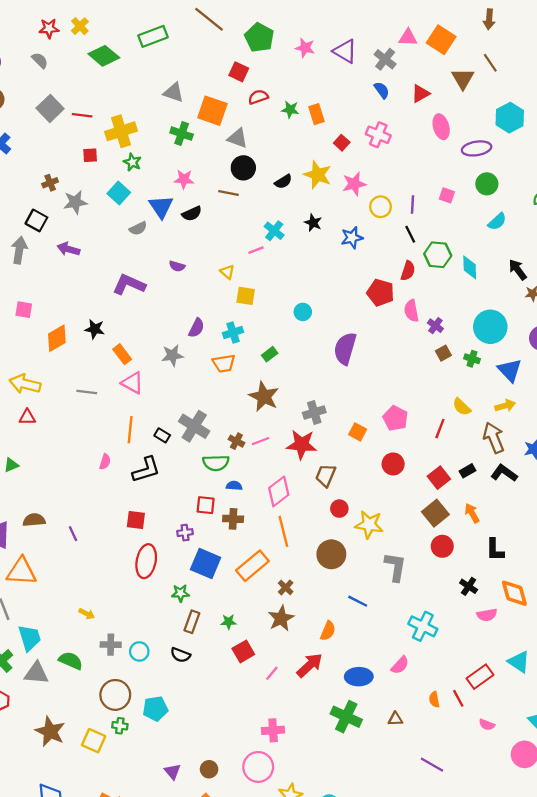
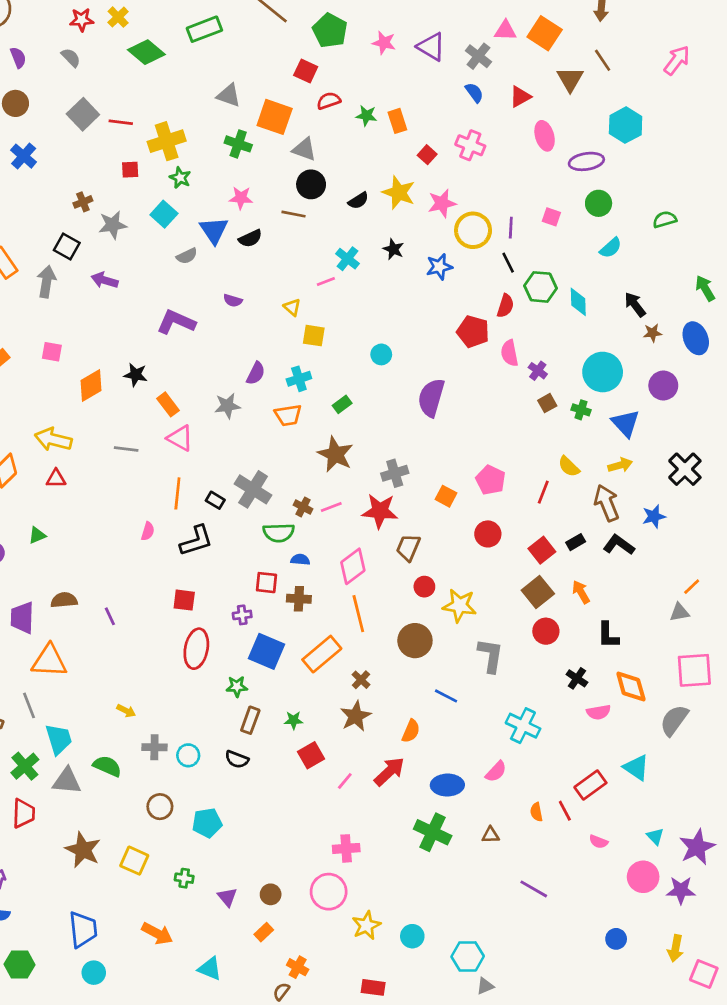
yellow circle: (381, 207) -> (473, 230), size x1.4
brown circle: (115, 695) -> (160, 807), size x0.7
green cross: (120, 726) -> (184, 878), moved

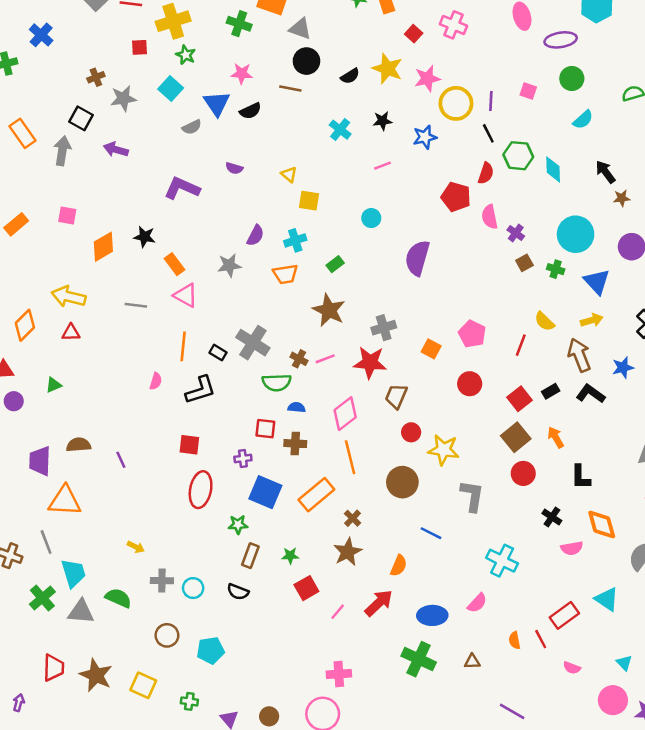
black star: (393, 249) -> (382, 121), turned -30
pink line: (326, 282) -> (382, 166), moved
red trapezoid: (24, 813) -> (54, 668), moved

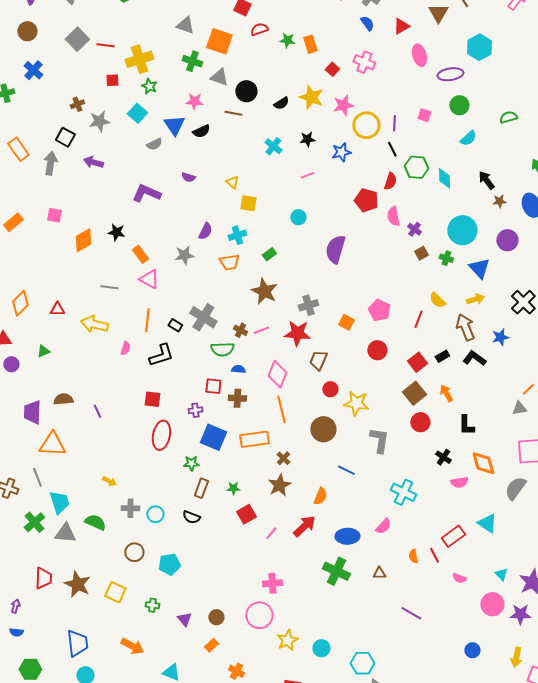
gray triangle: (300, 29) -> (219, 77), moved
yellow arrow: (69, 297) -> (94, 324), moved
pink diamond: (345, 414) -> (277, 374), turned -32
orange rectangle: (316, 495) -> (254, 439), turned 32

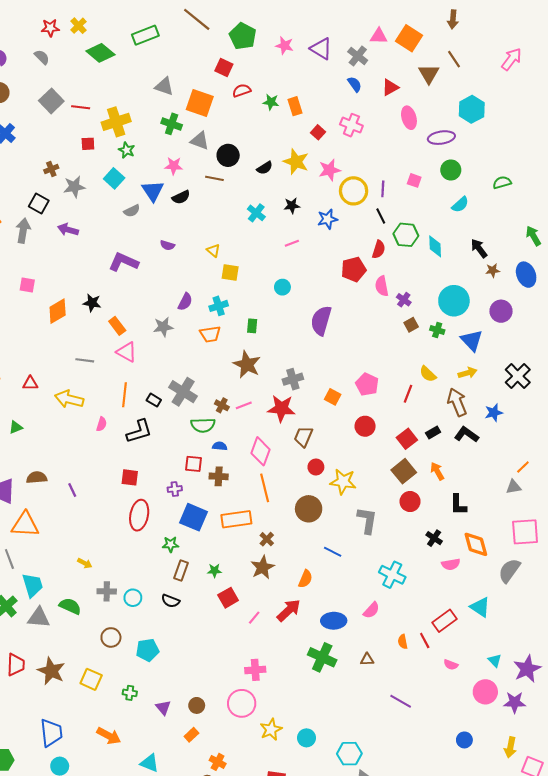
red pentagon: (366, 200) -> (354, 269), turned -30
green rectangle: (269, 254) -> (252, 326), turned -48

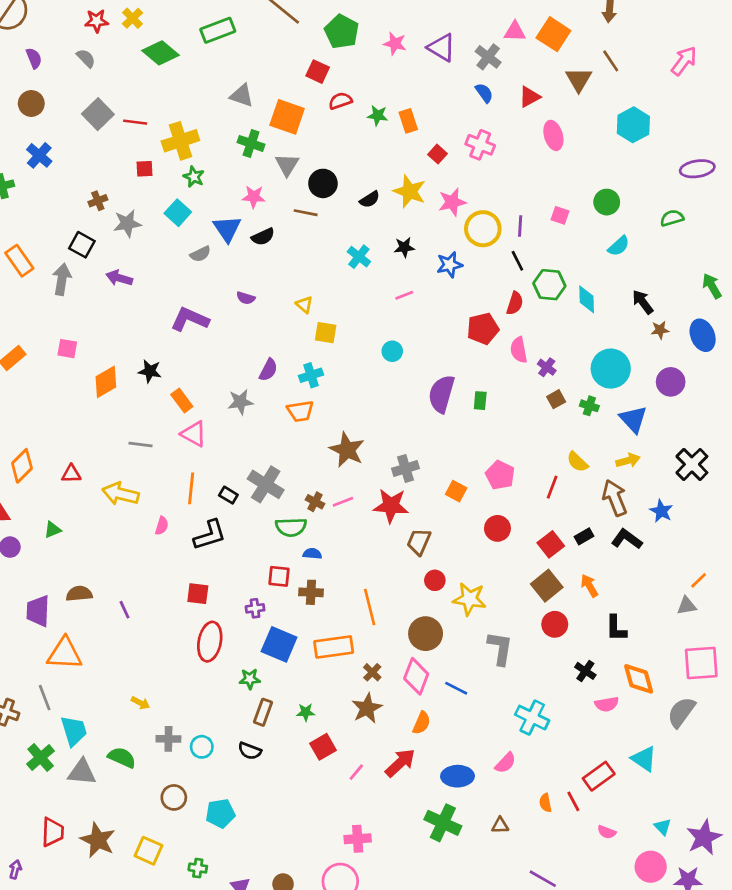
purple ellipse: (441, 138) -> (697, 169), moved
gray triangle: (200, 141) -> (287, 165), turned 42
green rectangle: (252, 326) -> (480, 401), moved
blue star: (494, 413) -> (661, 511), turned -30
pink diamond: (260, 451) -> (416, 676), moved

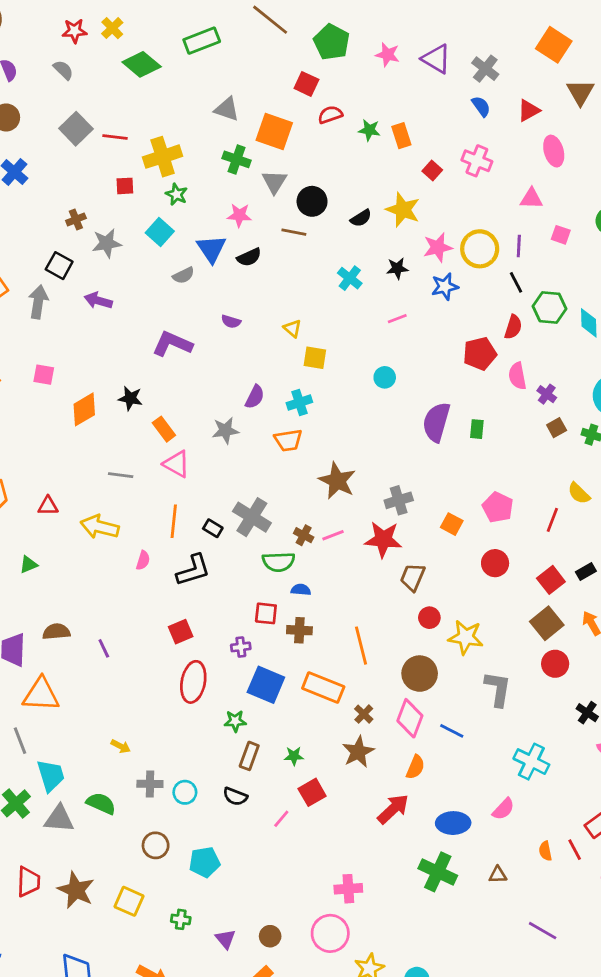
pink triangle: (515, 32) -> (531, 199), moved
pink star: (452, 202) -> (438, 247), moved
red square: (198, 594) -> (181, 632), turned -30
orange rectangle: (334, 647) -> (323, 688), turned 30
pink line: (356, 772) -> (281, 819), moved

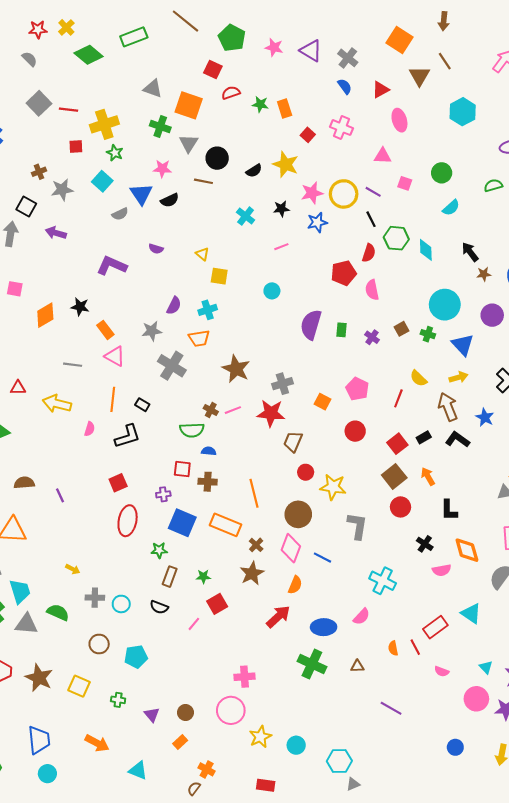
purple line: (519, 246) -> (373, 192), turned -63
purple cross: (547, 394) -> (372, 337), moved
gray cross: (252, 517) -> (172, 366), moved

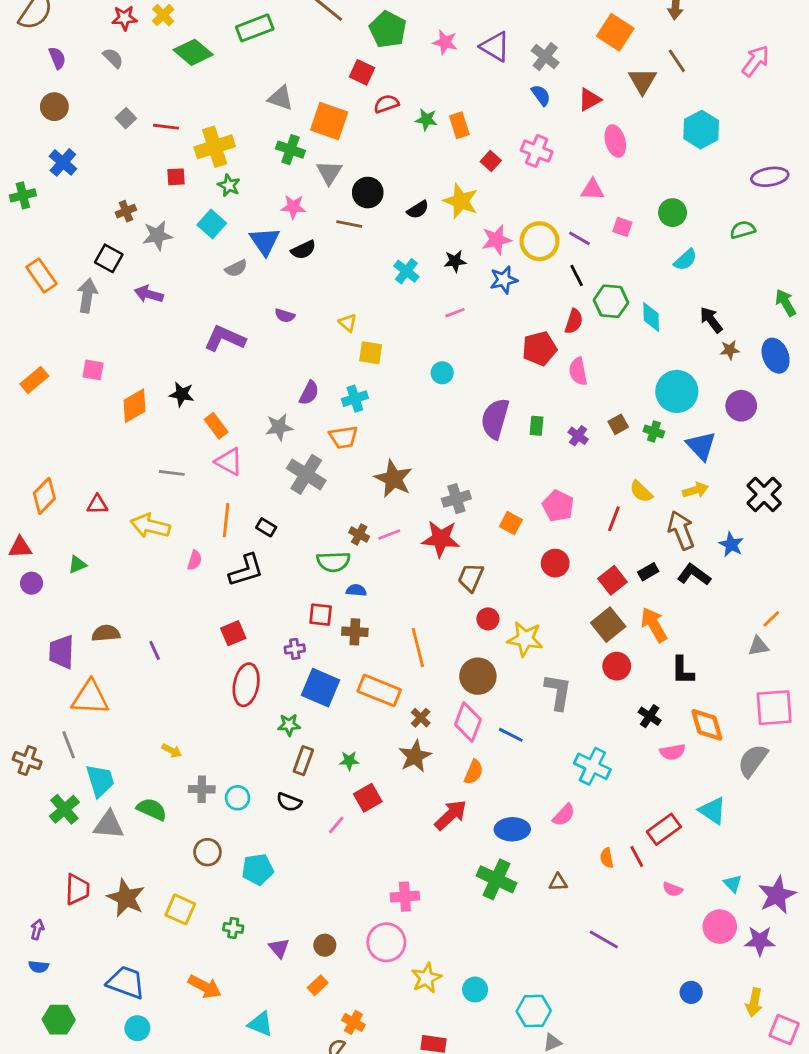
gray square: (39, 103) -> (126, 118), size x0.6
orange arrow: (428, 476) -> (654, 625), size x1.4
blue trapezoid: (39, 740) -> (126, 982), turned -64

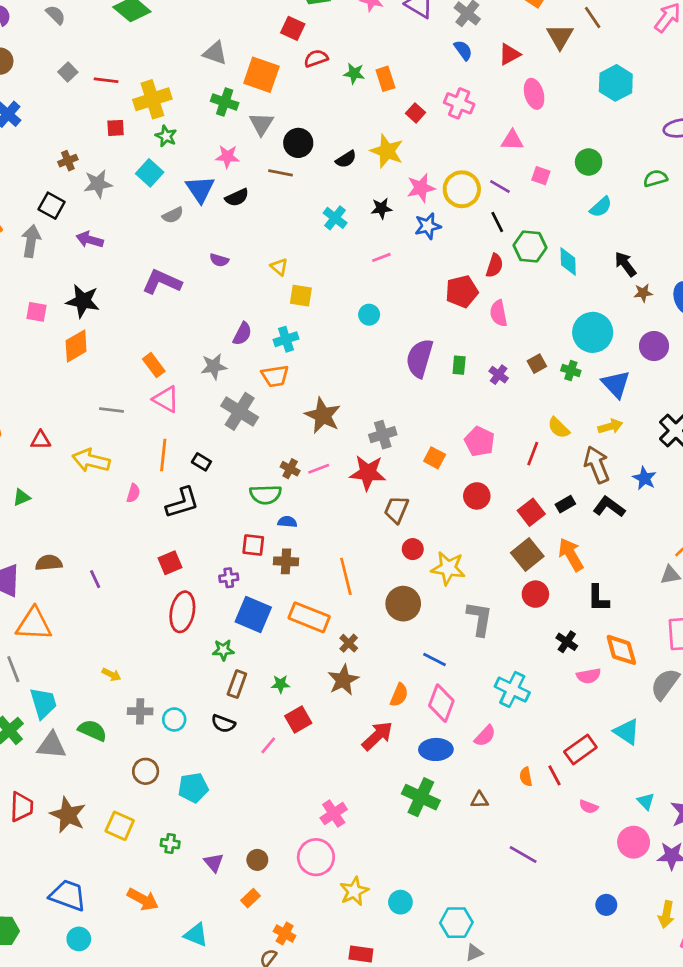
black star: (182, 394) -> (83, 301), moved, size x1.4
pink diamond: (468, 722) -> (441, 703), moved
pink cross: (405, 897) -> (334, 814), turned -30

